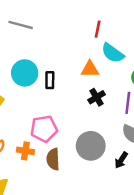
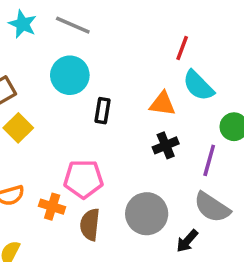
cyan circle: (25, 73) -> (70, 75), moved

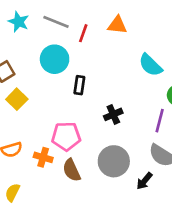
red line: (182, 48) -> (83, 33), moved
orange triangle: (162, 104) -> (117, 25), moved
black cross: (166, 145) -> (113, 114), moved
brown semicircle: (90, 225) -> (72, 170), turned -30

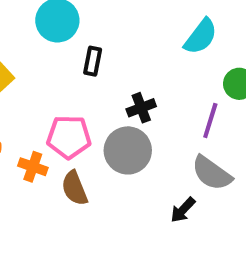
cyan semicircle: (150, 65) -> (201, 36), turned -100
gray circle: (114, 161) -> (128, 150), moved

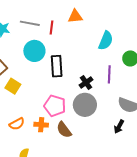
black rectangle: (93, 61) -> (57, 66), size x1.5
purple line: (210, 120) -> (109, 74), moved
pink pentagon: (69, 137) -> (55, 106), turned 30

